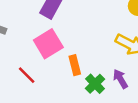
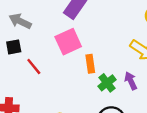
red line: (27, 75) -> (34, 66), moved

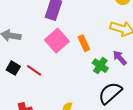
black square: (14, 47) -> (13, 68), moved, turned -32
orange rectangle: (90, 64) -> (84, 43), moved

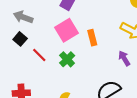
green cross: (100, 66) -> (67, 59), moved
black square: (13, 68) -> (20, 39), moved

